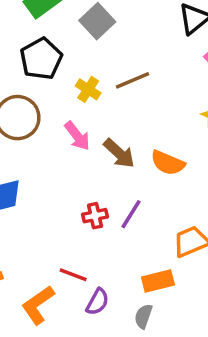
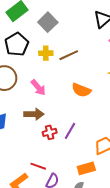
yellow cross: (88, 89) -> (46, 53), moved, turned -32
brown arrow: (119, 153) -> (34, 114), moved, turned -42
orange semicircle: (168, 163) -> (81, 90), moved

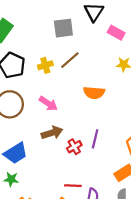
gray square: (48, 22) -> (63, 28), moved, turned -36

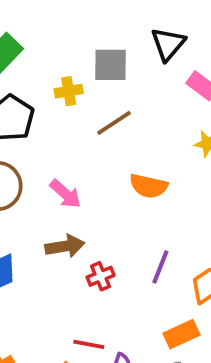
yellow cross: (45, 65) -> (69, 91), moved
purple line: (95, 139) -> (160, 267), moved

